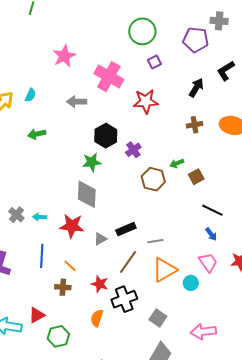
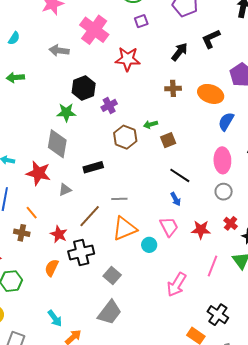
black rectangle: (126, 229) -> (93, 167), moved
pink arrow: (203, 332) -> (177, 285), moved, turned -60

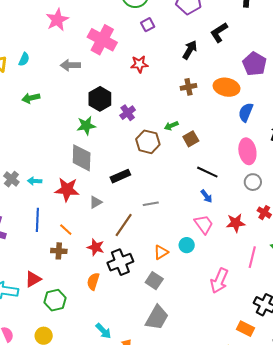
red star: (128, 59) -> (139, 64), size x0.7
orange triangle: (125, 228) -> (161, 252), moved, size x0.6

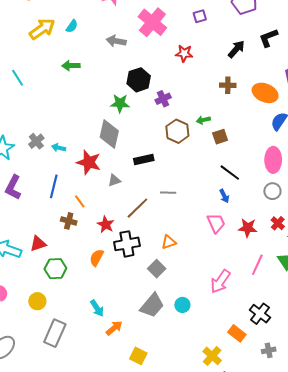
cyan circle: (187, 245) -> (182, 305), moved

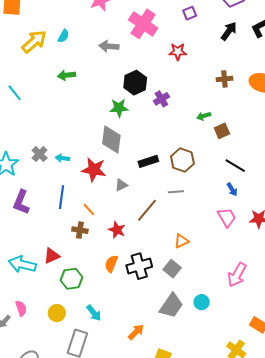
black arrow: (236, 49) -> (229, 31), moved
brown hexagon: (177, 131) -> (182, 160), moved
black cross: (127, 244) -> (139, 266), moved
cyan arrow: (97, 308) -> (94, 313), moved

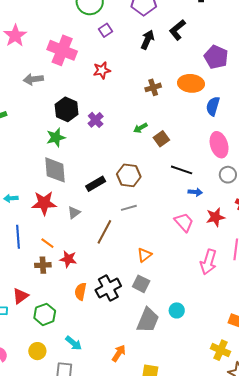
blue arrow: (232, 189) -> (195, 192), moved, turned -40
red star: (117, 230) -> (68, 259), moved
pink arrow: (237, 275) -> (208, 262), moved

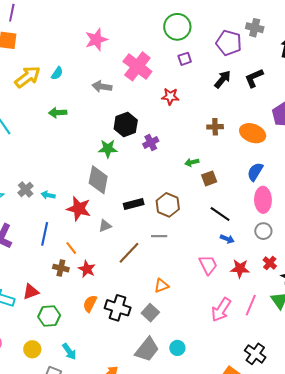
blue semicircle: (213, 106) -> (255, 172), moved
black cross: (108, 288) -> (118, 308), turned 30

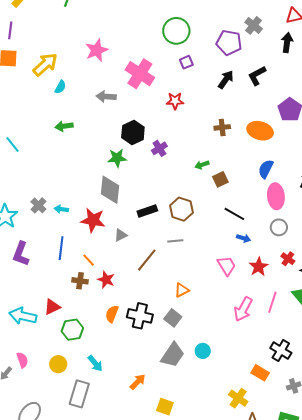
gray cross: (255, 28) -> (254, 25), turned 30
yellow arrow: (28, 77) -> (45, 65), moved
red star: (240, 269) -> (259, 267), turned -30

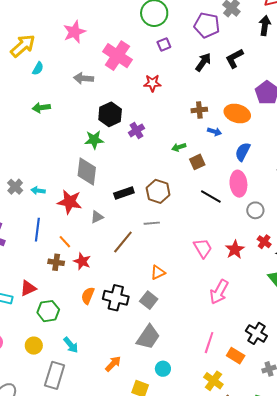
pink ellipse: (276, 196) -> (238, 184), moved
blue arrow: (243, 238) -> (214, 132), moved
pink line: (272, 302) -> (209, 343), moved
cyan circle: (203, 351) -> (163, 369), moved

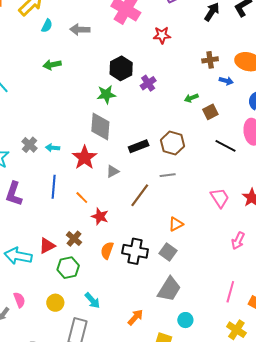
gray arrow: (84, 78) -> (80, 30), moved
red star: (70, 202) -> (85, 158), turned 30
brown cross: (56, 262) -> (74, 239), moved, turned 35
pink arrow: (219, 292) -> (238, 241), size x0.7

